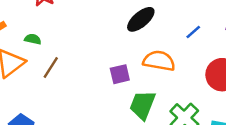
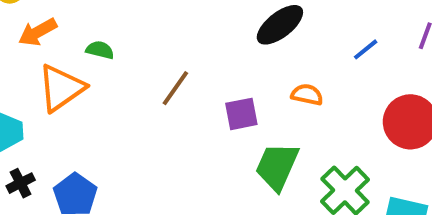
orange semicircle: (159, 61) -> (307, 95), size x0.6
brown line: (51, 68) -> (175, 88), moved

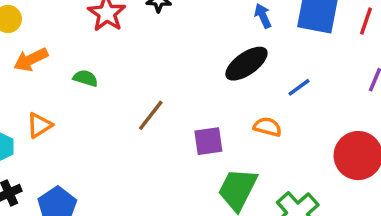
blue line: (366, 49) -> (299, 87), moved
orange triangle: (61, 88) -> (39, 125), moved, size x0.6

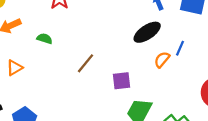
blue line: (299, 87) -> (180, 48), turned -32
orange semicircle: (268, 127) -> (162, 60), moved, turned -66

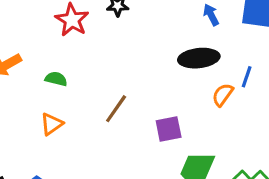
black ellipse: (147, 32) -> (199, 58), turned 32
orange triangle: (15, 68) -> (52, 124), moved

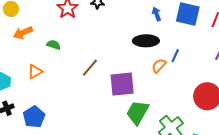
orange triangle: (52, 124) -> (35, 72), moved
purple square: (169, 129) -> (122, 84), size x1.5

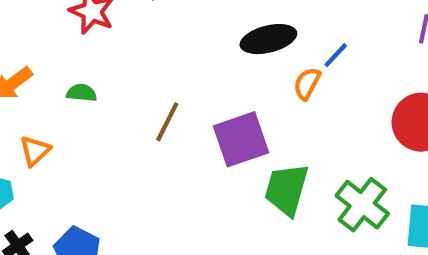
blue line: (175, 56) -> (336, 55), turned 32
orange triangle: (35, 72) -> (35, 151), moved

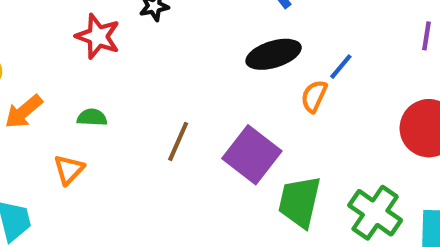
purple square: (241, 139) -> (252, 155), turned -30
orange triangle: (35, 151) -> (69, 170), moved

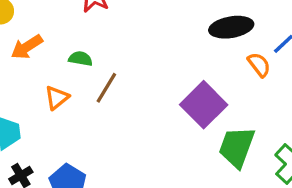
orange semicircle: (314, 96) -> (259, 65), turned 110
brown line: (178, 141) -> (106, 88), moved

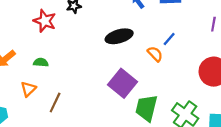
black ellipse: (231, 27) -> (119, 36), moved
brown line: (106, 88) -> (55, 102), moved

